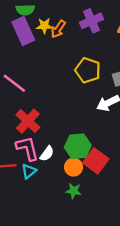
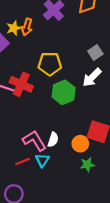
yellow pentagon: (88, 70) -> (50, 64), moved
red cross: (28, 121) -> (21, 84), moved
green hexagon: (78, 146) -> (64, 92), moved

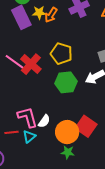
orange circle: (80, 144) -> (67, 132), size x1.5

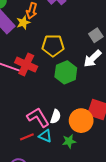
yellow star: (39, 13) -> (23, 23), moved
cyan triangle: (29, 137) -> (45, 136), turned -40
green star: (68, 152) -> (69, 141), moved

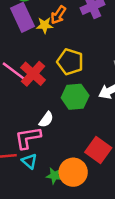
pink L-shape: (38, 117) -> (28, 138), turned -85
white semicircle: (56, 117) -> (46, 120), moved
orange circle: (81, 121) -> (73, 172), moved

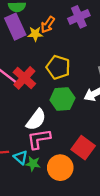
white semicircle: (46, 120) -> (36, 120), size x1.5
pink L-shape: (28, 138) -> (39, 139), moved
green star: (54, 176) -> (33, 164), moved

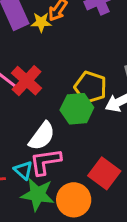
yellow pentagon: (58, 67) -> (90, 87), moved
cyan triangle: (21, 157) -> (23, 170), moved
green star: (33, 164) -> (38, 194), size x1.6

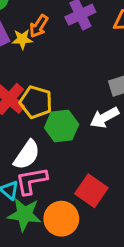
yellow pentagon: (90, 87) -> (36, 102), moved

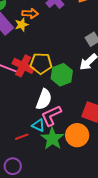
orange arrow: (39, 26) -> (30, 13), turned -105
green star: (24, 214) -> (52, 139), turned -30

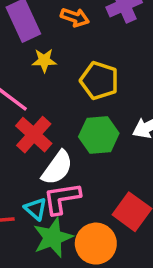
yellow star: (22, 25) -> (44, 60), moved
yellow pentagon: (41, 63) -> (99, 81), moved
red cross: (23, 66) -> (34, 135), moved

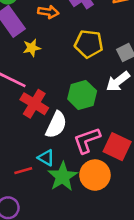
yellow pentagon: (99, 81) -> (89, 44), moved
pink L-shape: (62, 198) -> (87, 140), moved

